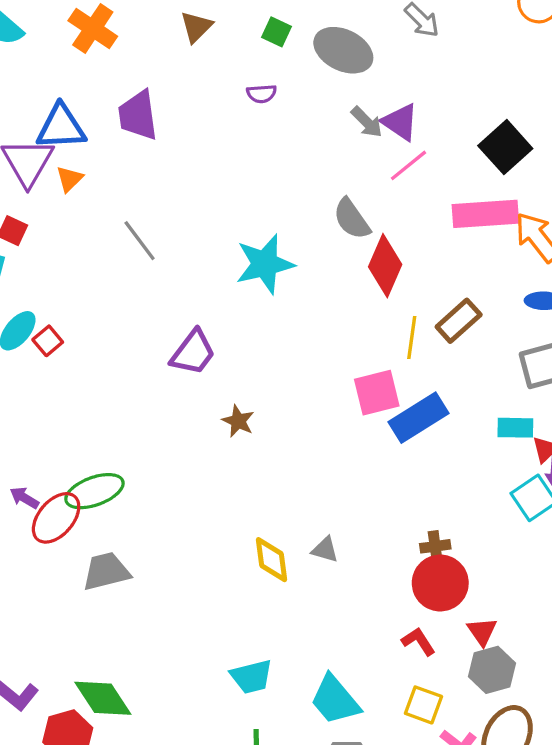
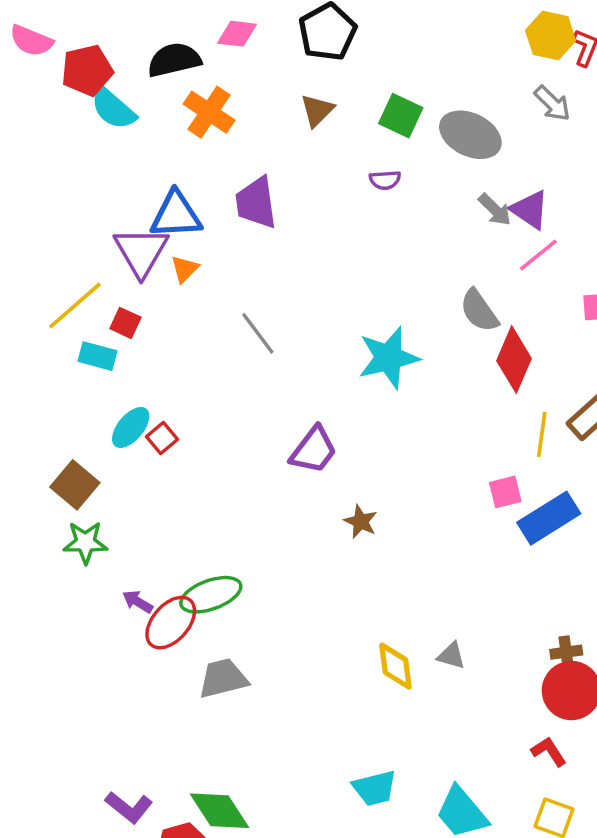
green square: (277, 32) -> (401, 116), size x1.4
pink square: (377, 393) -> (505, 492), size x0.7

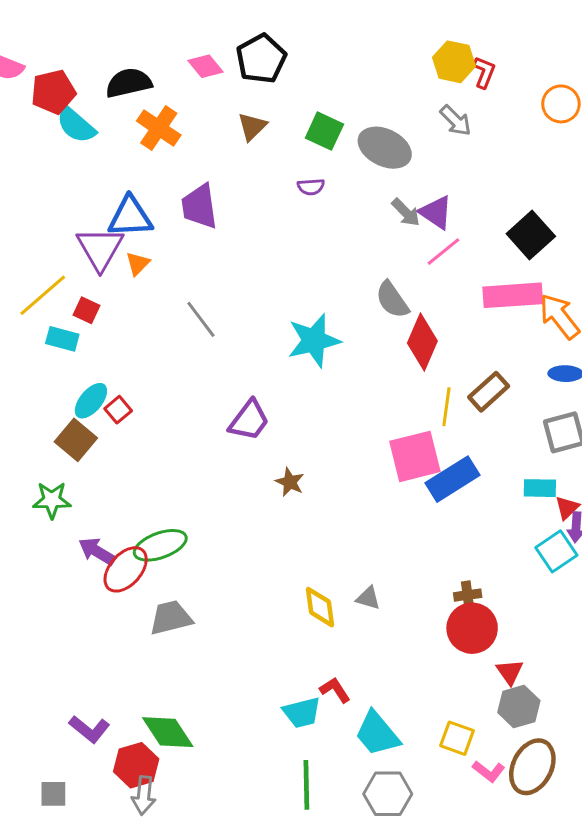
pink diamond: (237, 34) -> (205, 66), moved, turned 44
brown square: (75, 485) -> (76, 440), moved
pink square: (505, 492) -> (415, 456), size x1.8
purple arrow: (138, 602) -> (97, 551), size x1.4
red L-shape: (549, 751) -> (335, 690), moved

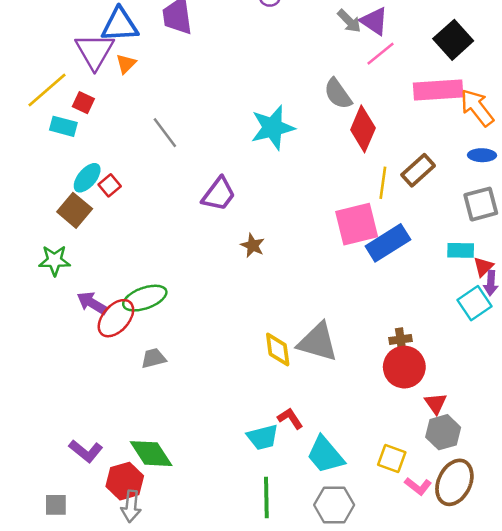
gray line: (201, 319) -> (165, 133), moved
gray triangle: (368, 598) -> (318, 342), size x2.0
gray trapezoid: (171, 618) -> (154, 358), size x0.7

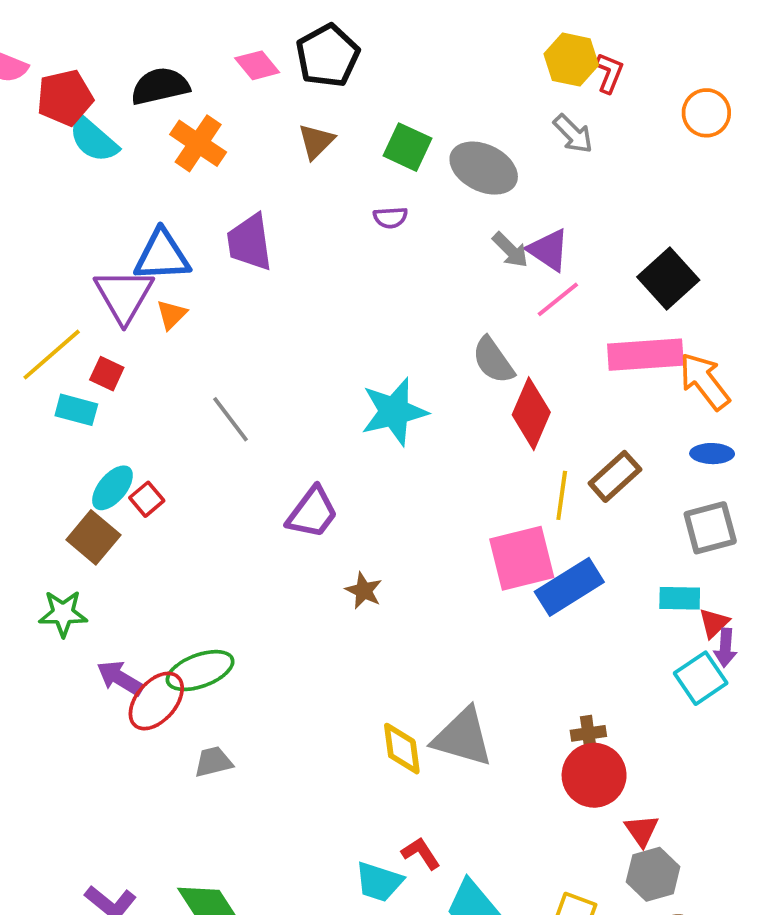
cyan trapezoid: (263, 437) -> (379, 882), turned 32

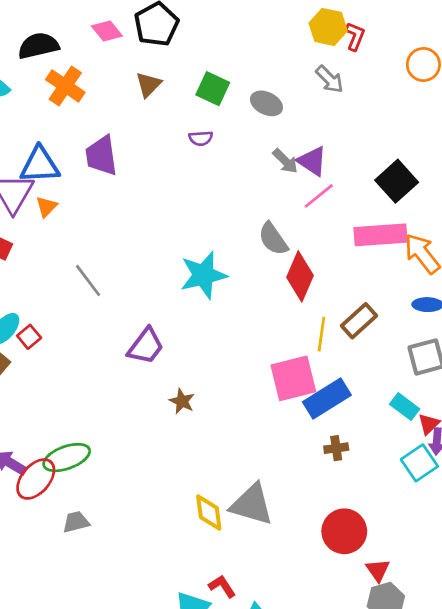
gray ellipse: (484, 168) -> (266, 103), size x0.7
cyan rectangle: (680, 598) -> (405, 407), turned 36
brown cross: (588, 733) -> (336, 448), moved

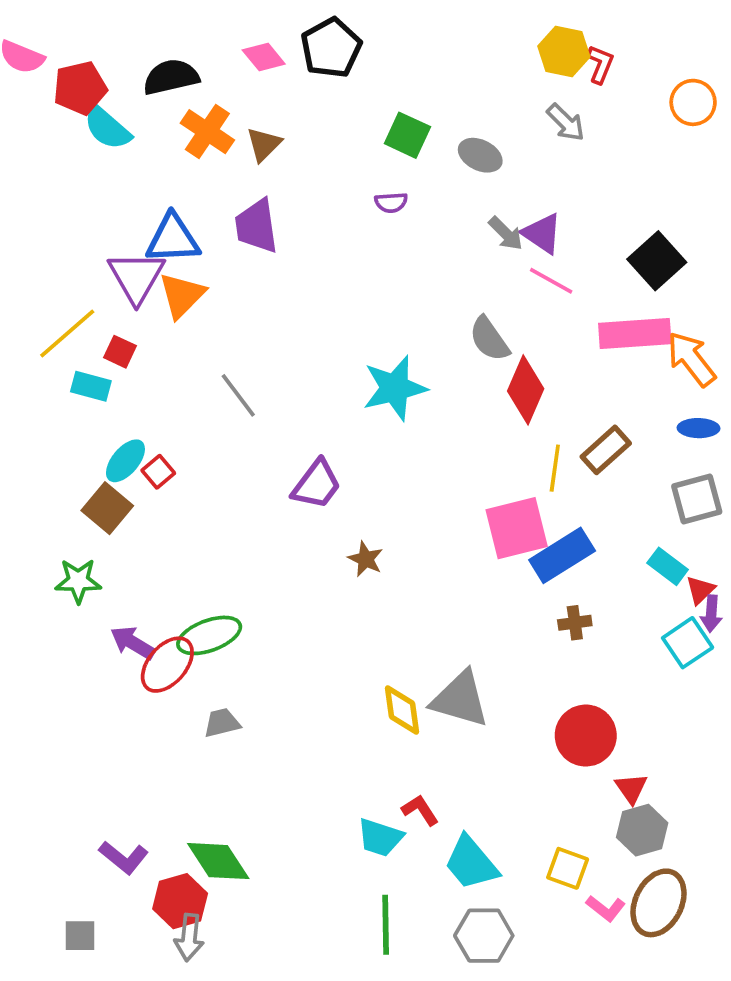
brown triangle: (148, 85) -> (264, 144), moved
pink line: (319, 196) -> (551, 281), turned 68
orange triangle: (46, 207) -> (182, 295), size x1.6

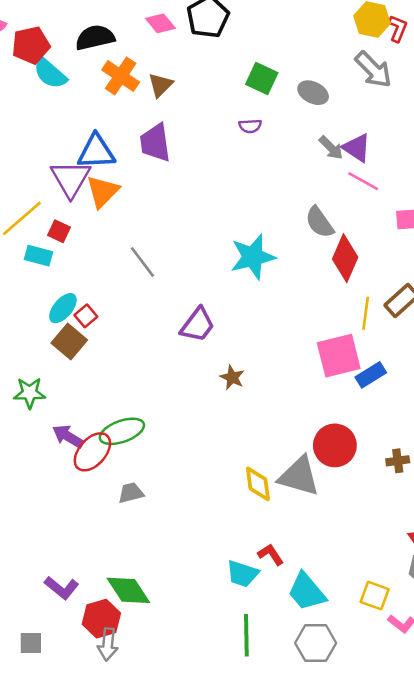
gray arrow: (566, 122) -> (373, 70), size x1.4
brown square: (107, 508) -> (69, 342), moved
blue rectangle: (562, 555) -> (371, 375), size x0.7
brown cross: (575, 623) -> (398, 461), moved
red circle: (586, 736) -> (335, 445), moved

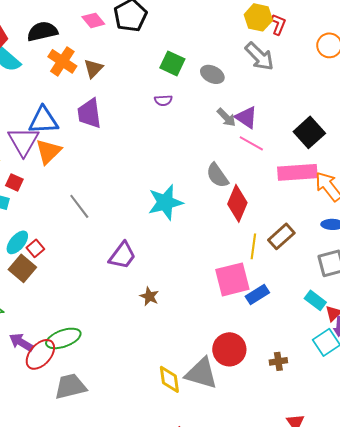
gray trapezoid: (131, 493) -> (70, 386), size x1.6

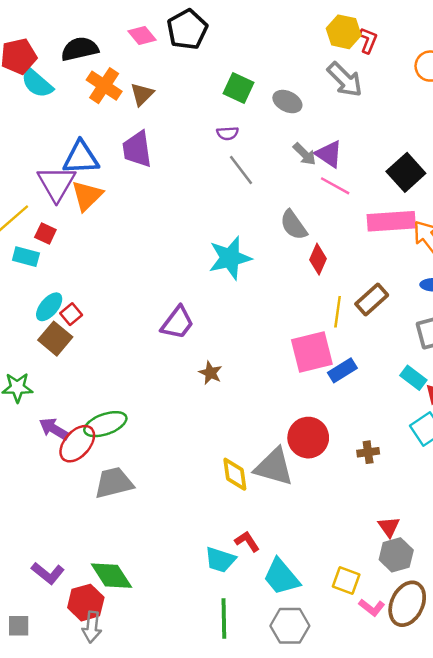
red diamond: (237, 203) -> (318, 259), size x0.7
gray line: (79, 206) -> (241, 170), moved

